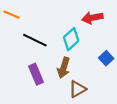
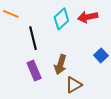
cyan diamond: (71, 39) -> (61, 19), moved
black line: (35, 40) -> (33, 38), turned 50

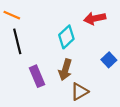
cyan diamond: (61, 19) -> (66, 37), moved
black line: (33, 38) -> (17, 41), moved

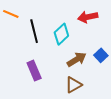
black line: (17, 41) -> (34, 31), moved
brown arrow: (65, 70) -> (77, 59), moved, turned -138

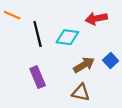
cyan diamond: (61, 34) -> (67, 37), turned 50
brown triangle: (74, 85) -> (81, 93), turned 42

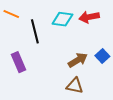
cyan diamond: (67, 37) -> (62, 19), moved
purple rectangle: (38, 77) -> (18, 62), moved

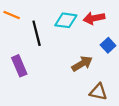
blue square: (102, 56) -> (108, 45), moved
brown triangle: (75, 86) -> (98, 92), moved

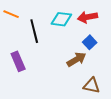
blue square: (108, 45) -> (90, 42), moved

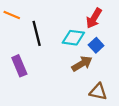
red arrow: (88, 17) -> (94, 18), turned -48
cyan diamond: (61, 19) -> (73, 38), moved

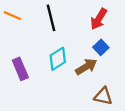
black line: (37, 33) -> (51, 18), moved
cyan diamond: (73, 38) -> (58, 59), moved, turned -40

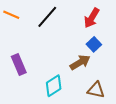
black line: (51, 18) -> (47, 17), turned 55
cyan diamond: (58, 59) -> (54, 86), moved

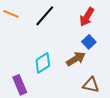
purple rectangle: (19, 65) -> (20, 85), moved
cyan diamond: (54, 86) -> (43, 63), moved

